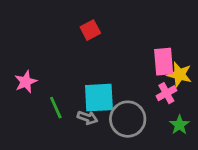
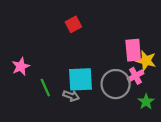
gray circle: (128, 119) -> (116, 84), moved

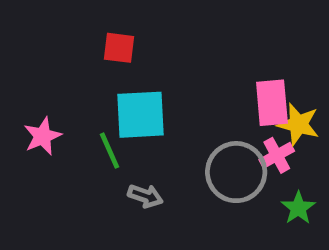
red square: (73, 24) -> (119, 48), moved, turned 35
cyan square: (80, 79) -> (141, 115), moved
green line: (45, 88) -> (109, 151), moved

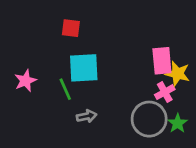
gray circle: (236, 172) -> (149, 119), moved
gray arrow: (145, 196) -> (87, 116), turned -30

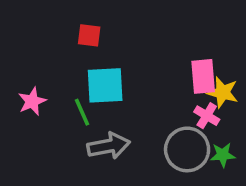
pink cross: (165, 92) -> (207, 116), turned -30
gray arrow: (87, 116) -> (109, 146), size x1.6
green star: (178, 123) -> (223, 155), turned 30

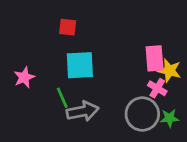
green line: (82, 112) -> (62, 98), moved

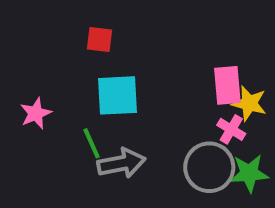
green star: (169, 118) -> (249, 173), size x1.4

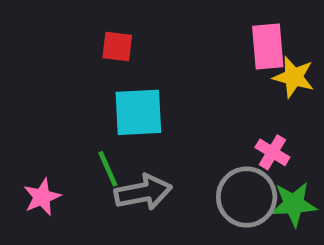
pink rectangle: (227, 85) -> (268, 47), moved
yellow star: (249, 103) -> (294, 77), moved
pink star: (36, 113) -> (42, 197), moved

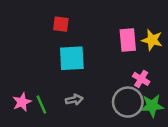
pink rectangle: (268, 47) -> (128, 40), moved
green line: (108, 169) -> (41, 105), moved
gray arrow: (143, 192) -> (74, 100), size x0.6

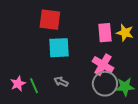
red square: (61, 24) -> (50, 20), size x1.6
pink cross: (141, 79) -> (103, 65), moved, size x1.5
gray arrow: (74, 100) -> (61, 82), turned -144

